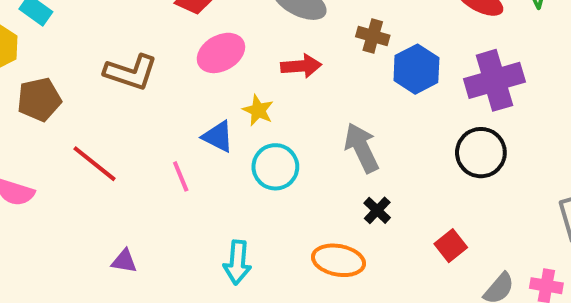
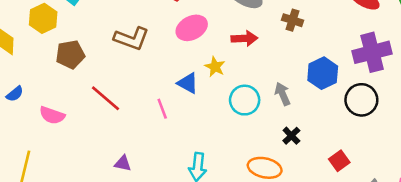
blue hexagon: (416, 69) -> (323, 73), moved
gray arrow: (362, 148) -> (283, 94), size x0.7
cyan circle: (275, 167) -> (245, 100), moved

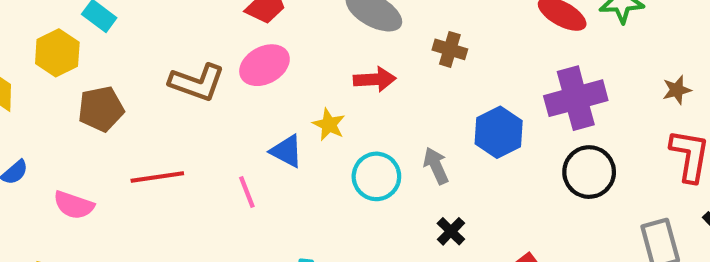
pink ellipse: (192, 28) -> (264, 65), moved
red line: (105, 98) -> (157, 177), turned -48
black circle: (361, 100) -> (589, 172), moved

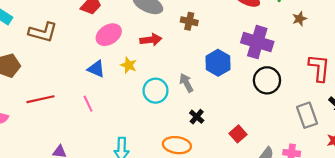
pink ellipse: (264, 65) -> (109, 35), moved
brown L-shape: (197, 82) -> (43, 32), moved
brown star: (677, 90) -> (299, 19), moved
purple cross: (576, 98) -> (257, 42), turned 36
blue triangle: (287, 151) -> (96, 69), moved

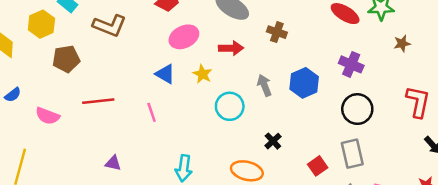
purple cross: (257, 42) -> (351, 64), size x0.7
gray arrow: (186, 83) -> (264, 85), moved
gray rectangle: (307, 115) -> (352, 154), moved

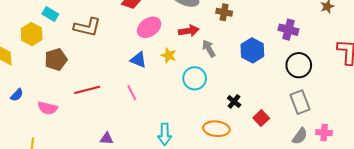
gray arrow: (264, 85) -> (209, 48), moved
red square: (318, 166) -> (261, 118), moved

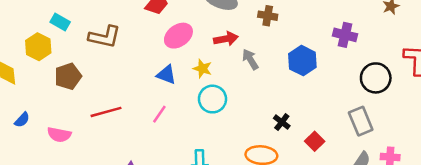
black circle: (299, 65) -> (376, 78), moved
cyan circle: (195, 78) -> (212, 99), moved
pink line: (132, 93) -> (159, 114), turned 63

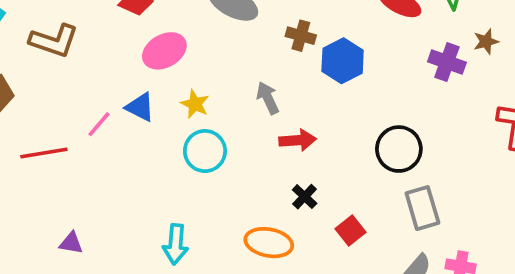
purple cross: (345, 35) -> (447, 62), moved
red arrow: (226, 39) -> (298, 140), moved
blue hexagon: (302, 61) -> (343, 61), moved
black circle: (376, 78) -> (399, 149), moved
pink line: (159, 114) -> (99, 124), moved

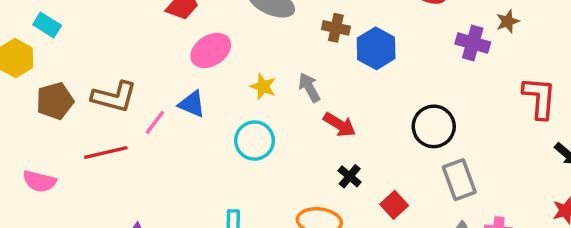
brown L-shape: (54, 41) -> (114, 97), moved
yellow star: (195, 104) -> (263, 87), moved
red arrow: (298, 140) -> (340, 125), turned 40

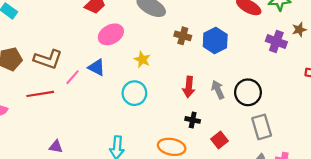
brown cross: (336, 28) -> (183, 36), moved
gray arrow: (309, 88) -> (218, 90), moved
red arrow: (340, 125) -> (189, 87), turned 60
black cross: (350, 176) -> (193, 120), turned -32

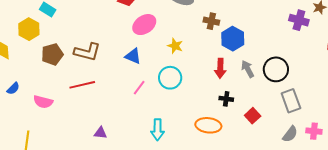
blue hexagon: (215, 41) -> (233, 39), moved
pink line: (72, 77) -> (139, 88), moved

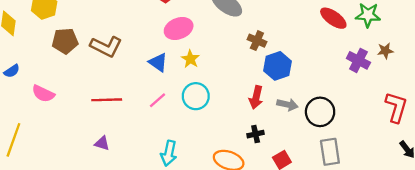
yellow star: (175, 46) -> (190, 59), moved
gray arrow: (248, 69) -> (287, 105), turned 120
red line: (82, 85) -> (107, 100), moved
black cross: (226, 99) -> (256, 134), turned -32

